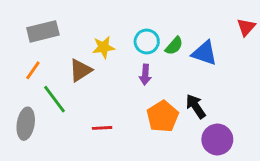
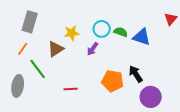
gray rectangle: (43, 31) -> (30, 22), turned -60
green semicircle: (174, 46) -> (121, 32), turned -112
purple arrow: (145, 75) -> (93, 49), moved, turned 32
orange pentagon: (163, 116) -> (113, 81), turned -30

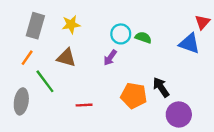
yellow star: (72, 33) -> (71, 24), moved
blue triangle: (142, 37) -> (189, 43), moved
brown triangle: (56, 49) -> (66, 58), turned 48

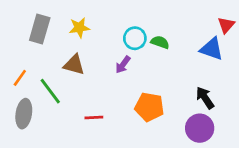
orange line: (27, 58) -> (20, 78), moved
black arrow: (161, 87) -> (205, 98), moved

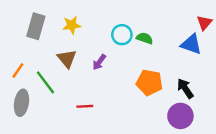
brown triangle: (74, 65) -> (67, 59), turned 36
purple arrow: (123, 65) -> (99, 62), moved
orange pentagon: (149, 107) -> (149, 82), moved

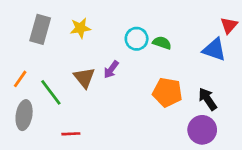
brown triangle: (67, 59) -> (84, 78), moved
red line: (85, 106) -> (71, 134), moved

